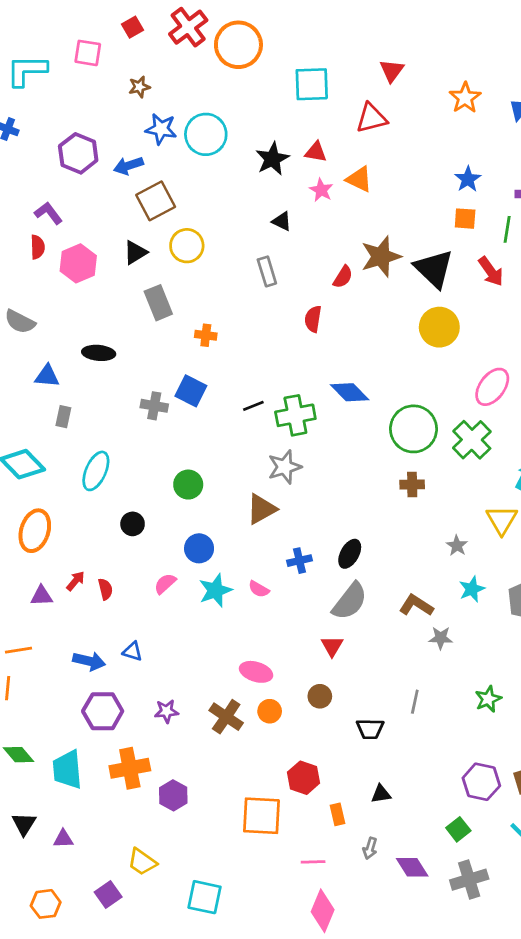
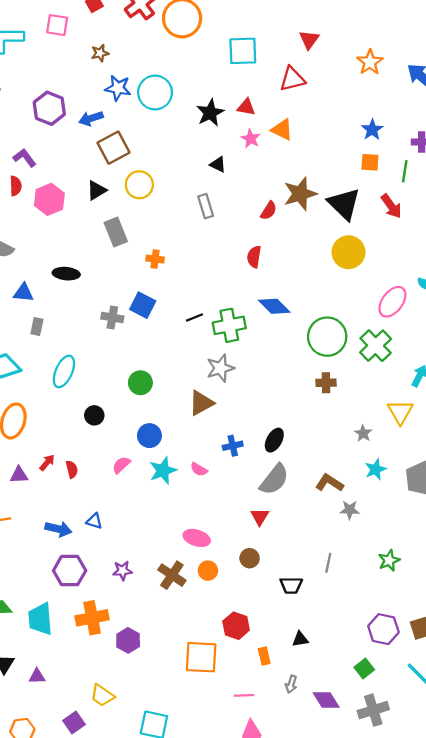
red semicircle: (313, 319) -> (254, 257), moved

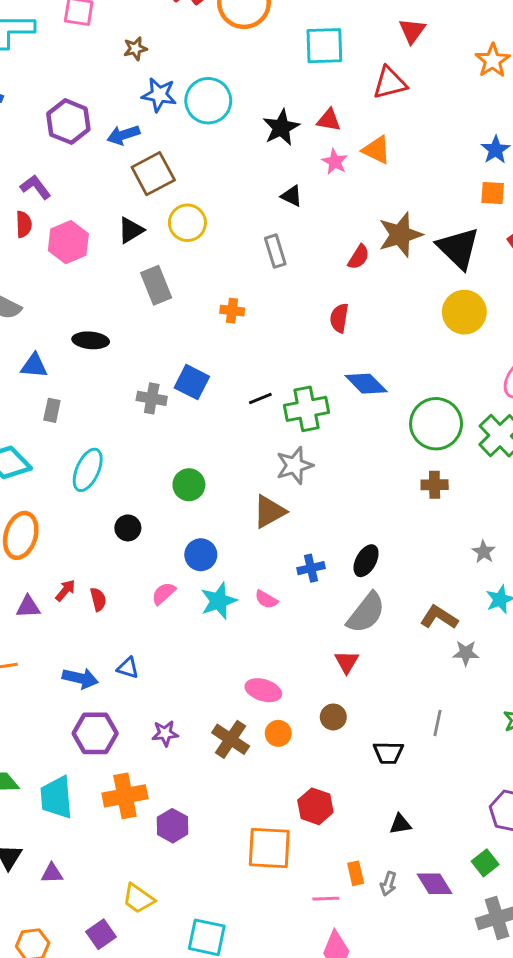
orange cross: (155, 259) -> (232, 311), moved
orange rectangle: (264, 656) -> (356, 873), moved
purple diamond: (326, 700) -> (435, 884), moved

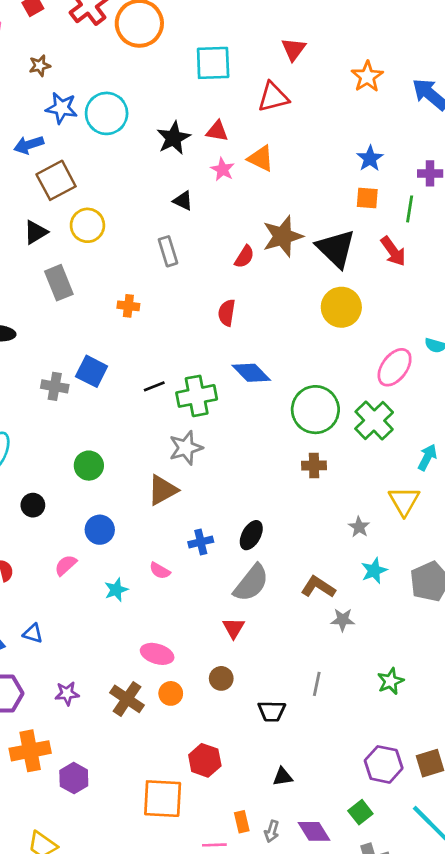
cyan star: (219, 601) -> (116, 590), moved, size x0.7

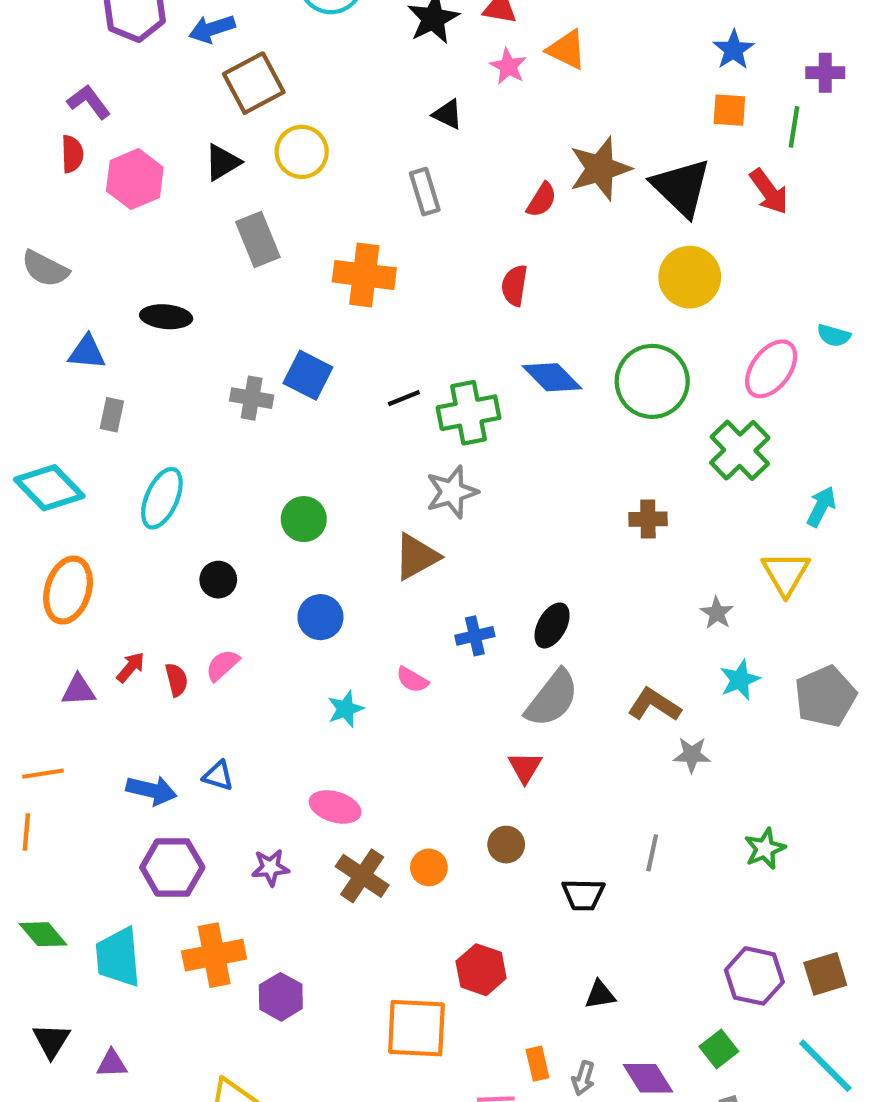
orange cross: (128, 306) -> (364, 275), size x1.8
green circle: (315, 410) -> (652, 381), moved
pink semicircle: (66, 565) -> (222, 665), moved
pink ellipse: (157, 654) -> (335, 807), moved

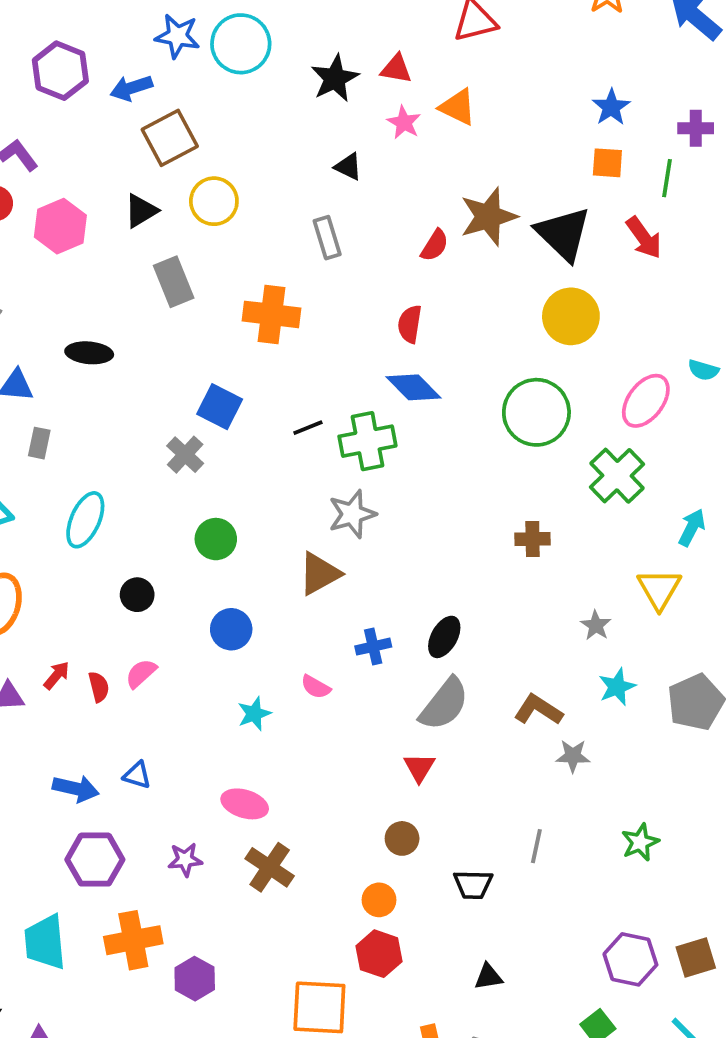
blue diamond: (552, 377) -> (414, 387), moved
gray cross: (252, 398) -> (185, 455), moved, turned 33
orange circle: (429, 867) -> (379, 900), moved

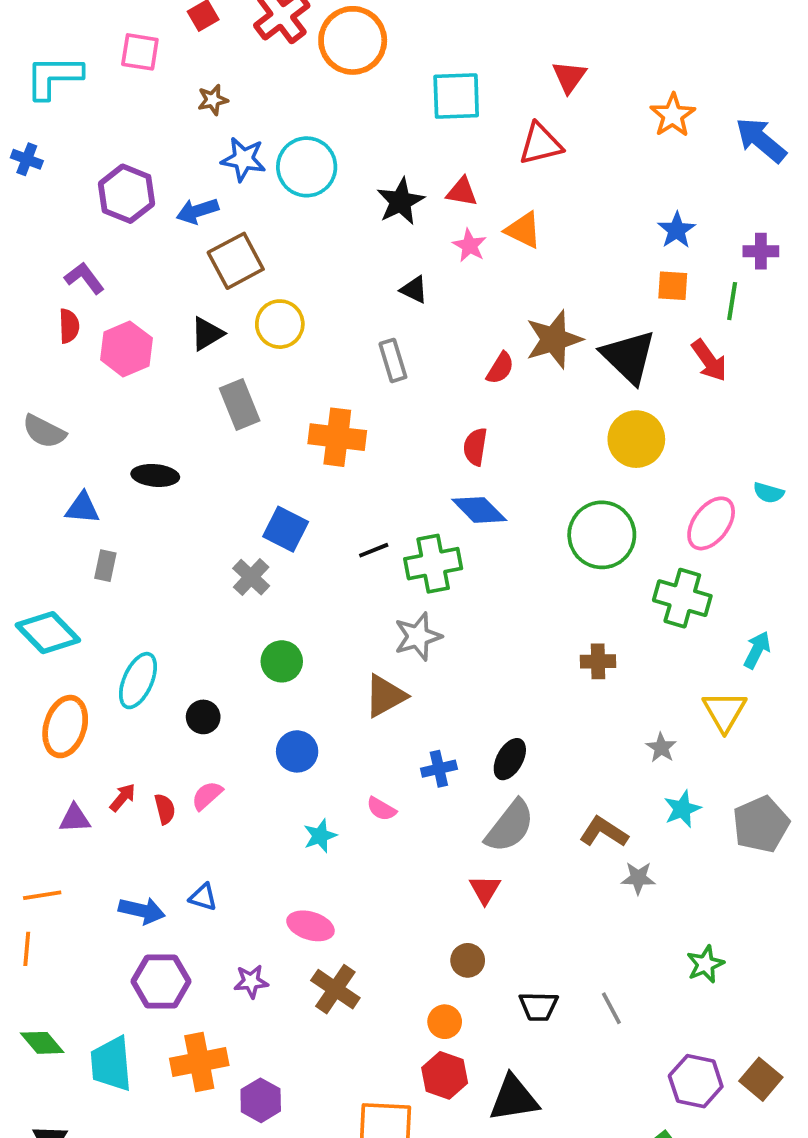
green cross: (617, 476) -> (682, 598), turned -30
cyan ellipse: (85, 520) -> (138, 681), moved
gray line: (536, 846) -> (611, 1008), moved, turned -40
brown square: (696, 957) -> (761, 1079), turned -33
black triangle: (488, 977) -> (514, 1098), moved, size x1.8

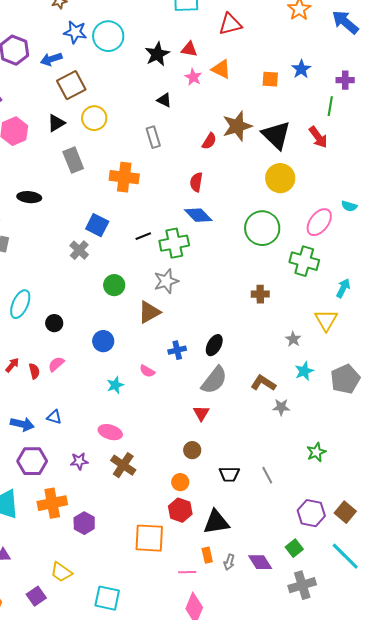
orange square: (673, 286) -> (270, 79), moved
green circle: (282, 661) -> (114, 285), moved

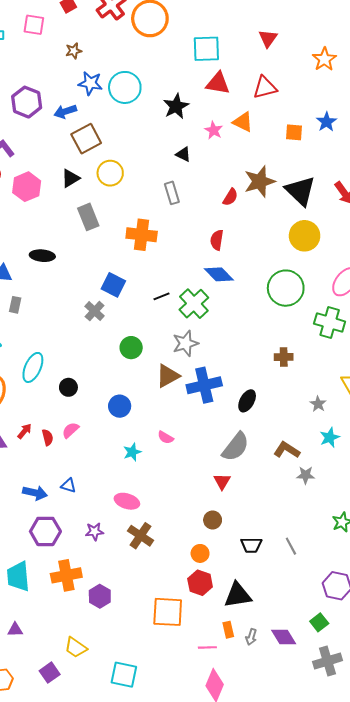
red triangle: (230, 24) -> (265, 87), moved
red triangle: (189, 49) -> (218, 83), moved, size x1.4
green cross: (174, 243) -> (194, 304), turned -32
black ellipse: (214, 345) -> (247, 401), moved
blue cross: (177, 350) -> (204, 385), moved, size x1.8

